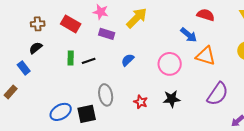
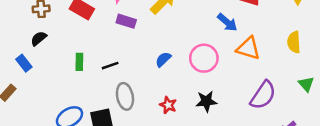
green rectangle: (71, 58) -> (79, 62), moved
blue semicircle: (128, 60) -> (163, 59), moved
black line: (89, 61) -> (110, 66), moved

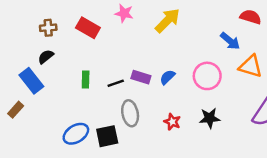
purple rectangle: (126, 21) -> (141, 77), moved
blue rectangle: (24, 63) -> (31, 81), size x1.5

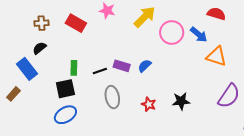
pink circle: (207, 76) -> (172, 32), moved
black square: (107, 136) -> (65, 89), moved

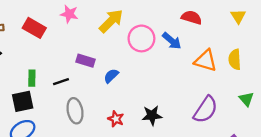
orange triangle: (216, 56) -> (206, 61), moved
purple rectangle: (122, 66) -> (86, 61), moved

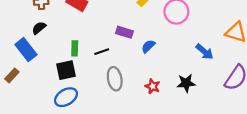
blue arrow: (172, 41) -> (205, 52), moved

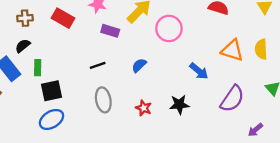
purple rectangle: (124, 32) -> (110, 31), moved
green rectangle: (75, 48) -> (38, 68), moved
black line: (102, 52) -> (98, 65), moved

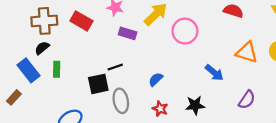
brown cross: (25, 18) -> (44, 21), size x1.6
blue semicircle: (139, 65) -> (156, 79), moved
black square: (51, 91) -> (98, 84), moved
purple semicircle: (232, 99) -> (247, 100), size x0.7

